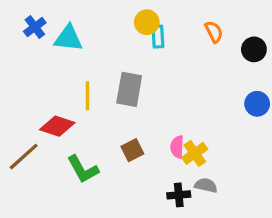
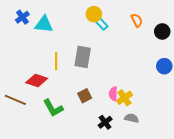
cyan rectangle: (158, 37) -> (101, 23), turned -40
brown line: (24, 157) -> (15, 100), turned 65
black cross: (179, 195) -> (105, 122), moved, turned -32

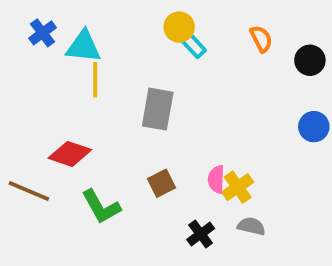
yellow line: (56, 61) -> (95, 80), moved

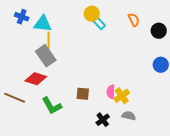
blue cross: (43, 33) -> (22, 17), turned -32
gray rectangle: (158, 109) -> (46, 56), moved, turned -45
brown square: (162, 183) -> (83, 94), turned 32

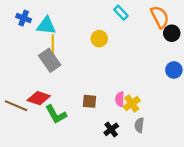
yellow circle: (92, 14) -> (99, 39), moved
orange semicircle: (134, 20) -> (160, 17), moved, size x1.5
cyan rectangle: (99, 23) -> (121, 13), moved
red diamond: (36, 79) -> (39, 98), moved
gray semicircle: (129, 116) -> (139, 125), turned -96

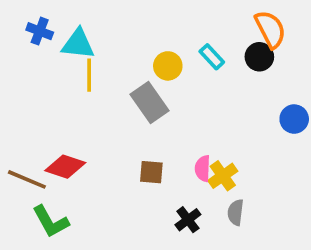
cyan rectangle: (121, 13) -> (212, 57), moved
black circle: (172, 33) -> (259, 57), moved
gray rectangle: (50, 60) -> (150, 103), moved
green L-shape: (56, 114) -> (51, 222), moved

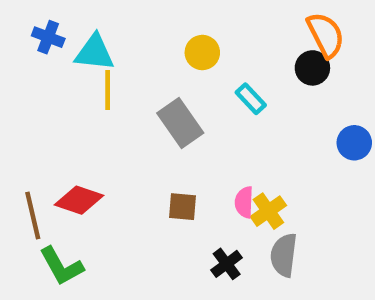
cyan rectangle: (212, 57) -> (251, 99), moved
yellow circle: (168, 66) -> (202, 53), moved
brown line: (27, 179) -> (33, 215), turned 54
gray semicircle: (236, 212) -> (284, 255), size x1.4

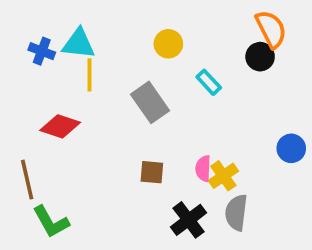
blue cross: (48, 37) -> (42, 51), moved
blue circle: (354, 143) -> (291, 148), moved
red diamond: (79, 200) -> (60, 126), moved
black cross: (227, 264) -> (189, 220), size x1.4

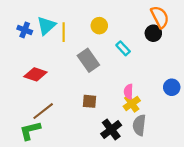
cyan triangle: (78, 44) -> (46, 26), turned -48
yellow line: (89, 75) -> (64, 32), moved
pink semicircle: (203, 169) -> (128, 92), moved
brown line: (27, 180) -> (43, 111), moved, turned 65
green L-shape: (51, 222) -> (30, 131), turned 105

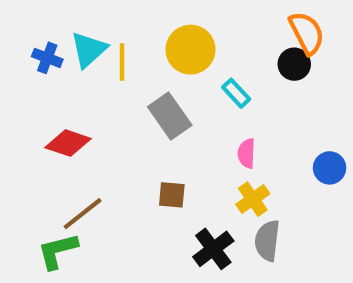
yellow circle: (99, 26) -> (190, 50), size x1.5
pink semicircle: (128, 92) -> (247, 153), moved

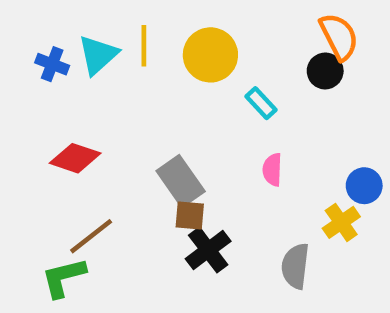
yellow line: (122, 62) -> (144, 46), moved
gray rectangle: (170, 116) -> (181, 181), moved
yellow cross: (253, 199) -> (341, 222), moved
black cross: (213, 249) -> (208, 250), moved

